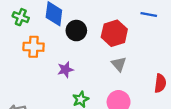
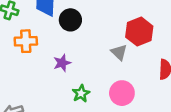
red hexagon: (114, 33) -> (139, 32), moved

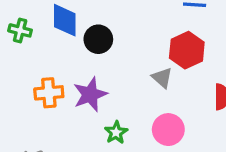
orange cross: (26, 41) -> (49, 93), moved
purple star: (62, 63) -> (90, 94), size x1.5

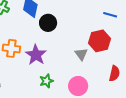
purple star: (90, 94) -> (36, 55), turned -30

